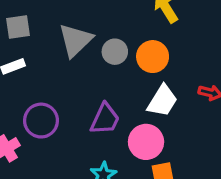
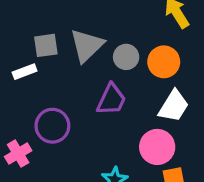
gray square: (18, 27) -> (46, 45), moved
purple trapezoid: (105, 119) -> (111, 99), moved

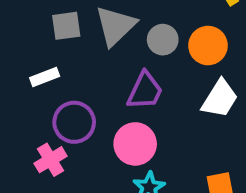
white rectangle: (25, 72) -> (45, 77), moved
pink circle: (157, 147) -> (135, 144), moved
pink cross: (18, 154) -> (51, 160), moved

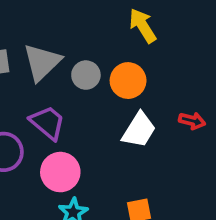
purple trapezoid: (145, 91) -> (47, 123), moved, turned -75

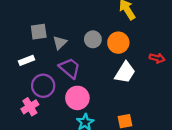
gray triangle: (42, 62) -> (60, 43), moved, size x0.6
red arrow: (192, 121) -> (157, 58), moved

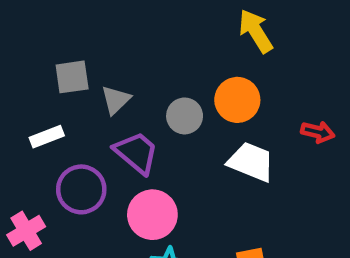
gray circle: (93, 39) -> (185, 116), moved
white trapezoid: (125, 72) -> (251, 162), turned -100
pink cross: (30, 107) -> (26, 231), moved

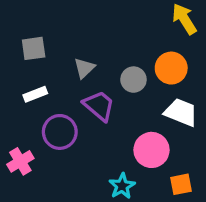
gray square: (72, 77) -> (34, 48), moved
pink circle: (152, 215) -> (152, 150), moved

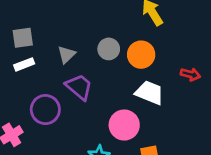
gray circle: (133, 80) -> (109, 49), moved
white rectangle: (35, 94) -> (24, 64), moved

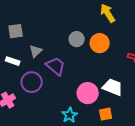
gray triangle: (66, 55) -> (36, 51), moved
white rectangle: (24, 64) -> (13, 61), moved, turned 40
white trapezoid: (150, 93) -> (113, 87), moved

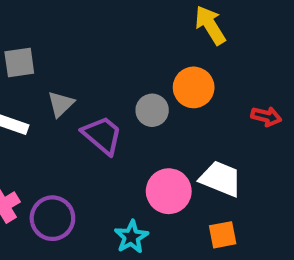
gray circle: (77, 39) -> (152, 110), moved
purple circle: (32, 82) -> (52, 218), moved
orange square: (106, 114) -> (223, 235), moved

